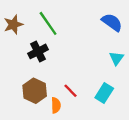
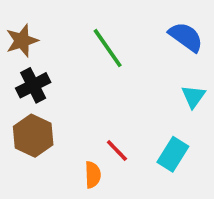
green line: (48, 23) -> (108, 48), moved
black cross: (38, 51) -> (33, 85), moved
brown hexagon: (35, 91) -> (33, 136), moved

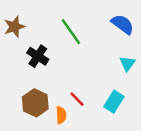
black cross: (33, 85) -> (38, 56), moved, turned -30
brown hexagon: (33, 136) -> (35, 103), moved

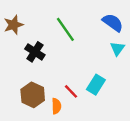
cyan triangle: (127, 64) -> (117, 49), moved
cyan rectangle: (114, 102) -> (96, 85), moved

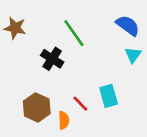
brown star: (13, 25) -> (15, 28), turned 30
black cross: (35, 52) -> (52, 59), moved
cyan rectangle: (96, 85) -> (109, 96), turned -48

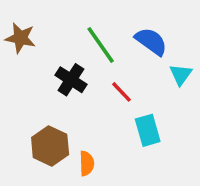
blue semicircle: (128, 25) -> (151, 41), moved
red line: (80, 104) -> (122, 92), moved

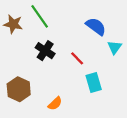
green line: (101, 45) -> (40, 16), moved
brown hexagon: (50, 146) -> (19, 89), moved
orange semicircle: (87, 163) -> (55, 104), turned 48

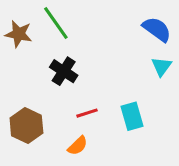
blue semicircle: (96, 26) -> (157, 29), moved
red line: (77, 58) -> (87, 113), moved, turned -64

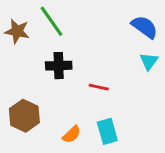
black cross: (64, 71) -> (59, 66), turned -35
red line: (87, 113) -> (99, 87), moved, turned 30
cyan rectangle: (132, 116) -> (107, 131), moved

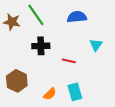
blue semicircle: (145, 27) -> (77, 17), moved, turned -42
cyan triangle: (149, 61) -> (96, 45), moved

